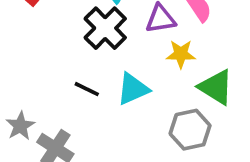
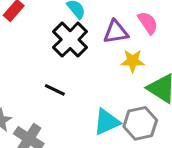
cyan triangle: (133, 89) -> (107, 122), moved

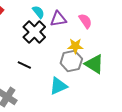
purple triangle: (116, 32) -> (58, 19), moved
gray hexagon: (140, 123) -> (71, 61), moved

